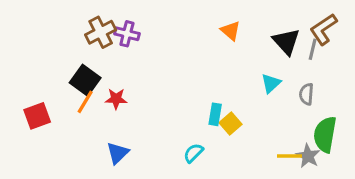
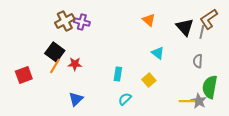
cyan triangle: (271, 83) -> (158, 53), moved, turned -40
cyan rectangle: (215, 114) -> (118, 74), moved

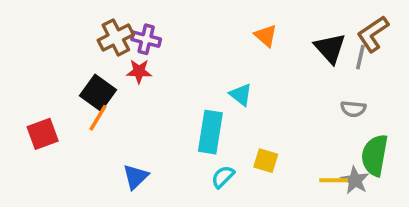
cyan triangle: (158, 53) -> (241, 95), moved
gray semicircle: (198, 61) -> (353, 109), turned -88
red star: (75, 64) -> (139, 71), moved
cyan rectangle: (118, 74) -> (210, 132), size x1.6
yellow square: (149, 80) -> (266, 161), moved, turned -32

